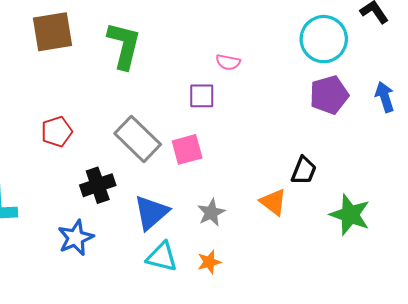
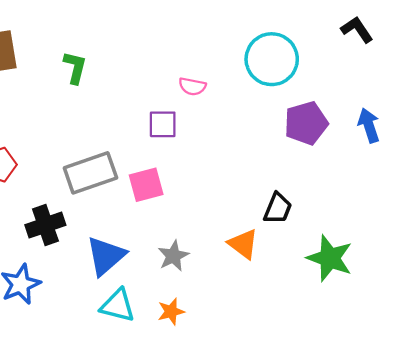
cyan circle: (324, 39) -> (272, 59), moved
green L-shape: (124, 45) -> (75, 67), size x0.6
gray rectangle: (138, 139) -> (90, 173), turned -63

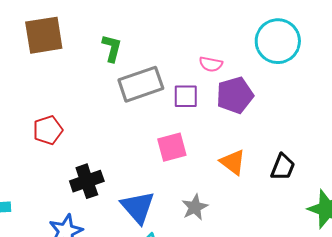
purple pentagon: (306, 123) -> (235, 95), moved
gray rectangle: (90, 173) -> (141, 84), moved
orange triangle: (243, 244) -> (233, 162), moved
blue triangle: (106, 256) -> (138, 207), turned -30

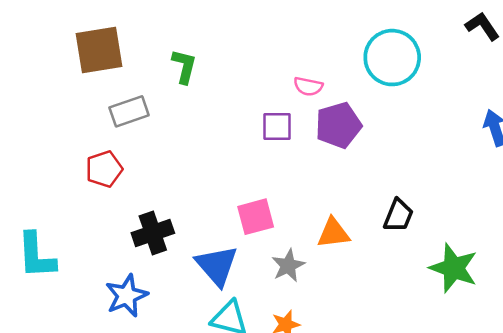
gray rectangle: (141, 84) -> (129, 111), moved, size x0.7
pink square: (172, 147) -> (256, 217), moved
orange triangle: (233, 162) -> (333, 233), moved, turned -44

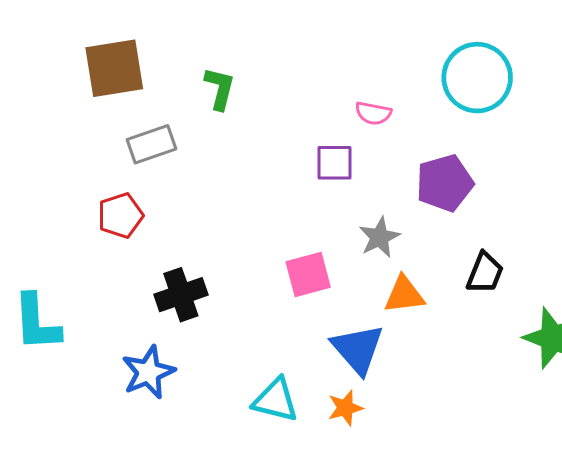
purple pentagon: (338, 125) -> (445, 183), moved
blue triangle: (217, 266) -> (358, 349), moved
gray star: (288, 266) -> (379, 237), moved

